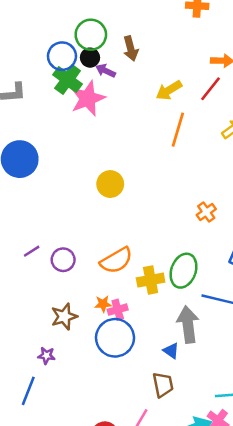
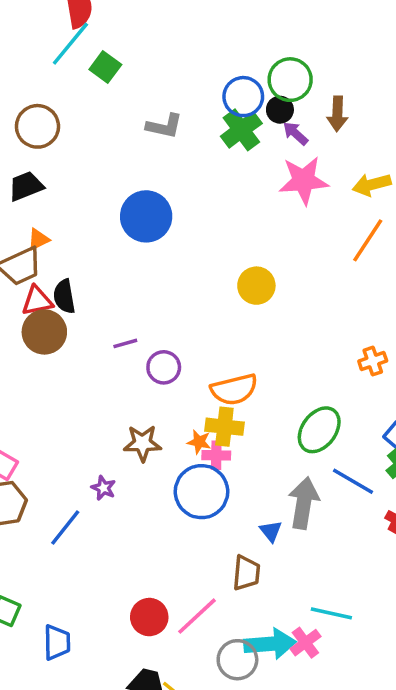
pink star: (88, 98) -> (304, 181), moved
yellow cross: (151, 280) -> (224, 427), moved

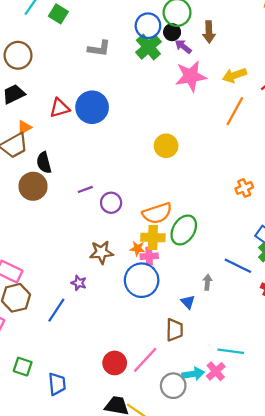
red triangle: (37, 301) -> (60, 108), moved
green ellipse: (319, 430) -> (184, 230), moved
gray arrow: (304, 503) -> (207, 282), size x0.5
cyan arrow: (270, 644) -> (193, 374), size x0.7

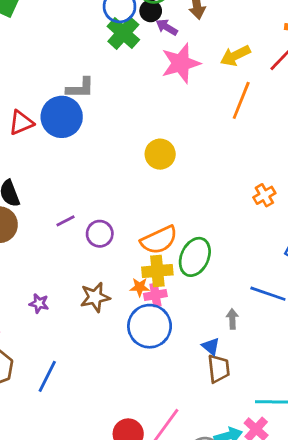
gray L-shape: (99, 49) -> (80, 88), moved
purple star: (79, 283) -> (39, 303), moved
brown trapezoid: (174, 330) -> (219, 369), moved

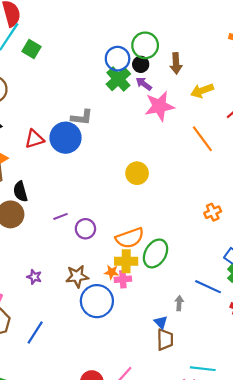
purple arrow: (167, 27) -> (144, 84), moved
yellow arrow: (235, 56) -> (202, 91), moved
orange line: (241, 100) -> (202, 139), turned -64
blue circle: (150, 326) -> (97, 301), moved

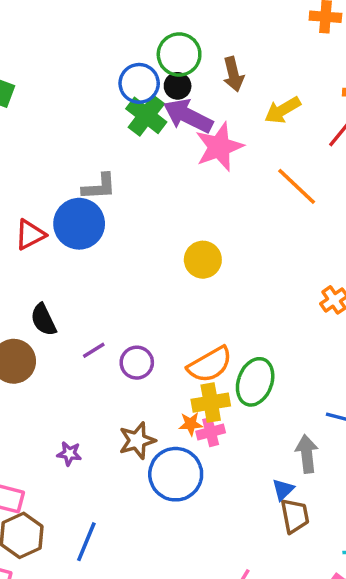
purple arrow: (144, 84) -> (188, 116), size x1.8
black semicircle: (20, 192) -> (43, 320), moved
gray arrow: (179, 303) -> (307, 454), size x1.5
blue triangle: (161, 322) -> (283, 489), turned 40

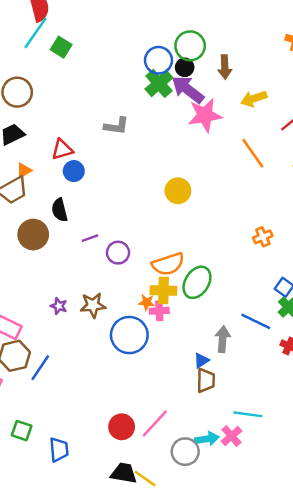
blue circle: (79, 224) -> (74, 171), moved, size x0.6
brown star: (137, 441) -> (93, 305), moved
blue line: (86, 542) -> (40, 368), moved

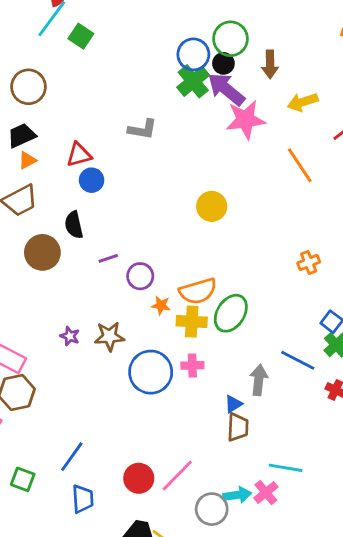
orange triangle: (24, 171) -> (27, 160), moved
orange star: (147, 302) -> (161, 305), moved
pink cross: (159, 311) -> (192, 365), moved
blue line: (40, 368) -> (72, 457), moved
blue trapezoid: (59, 449) -> (83, 499), moved

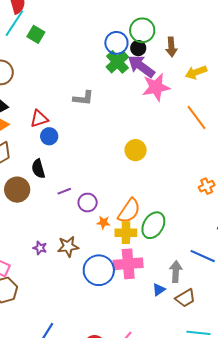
orange semicircle: (198, 291) -> (129, 211), turned -36
pink cross: (192, 365) -> (128, 264), size x1.8
brown trapezoid: (238, 427) -> (185, 298), moved, turned 60

